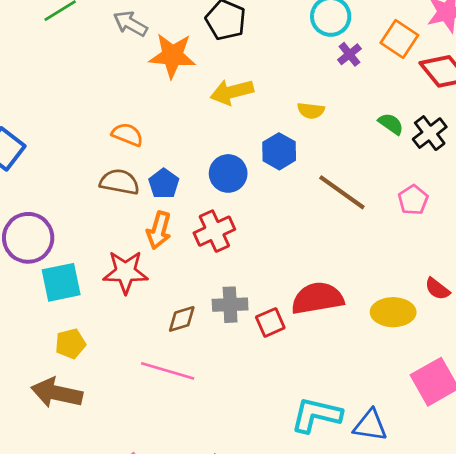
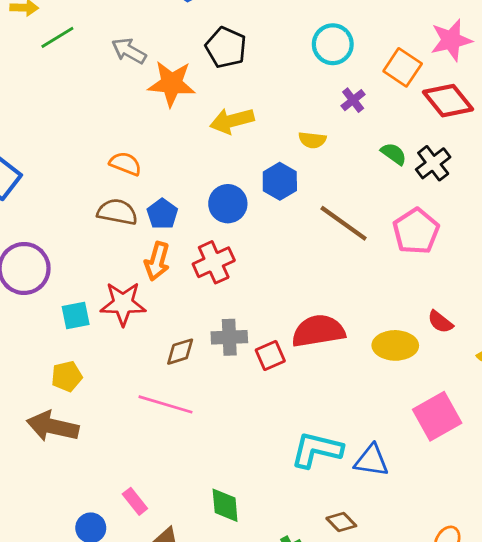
purple cross: (349, 54) -> (353, 100), moved
pink pentagon: (413, 200) -> (416, 231), size x1.5
cyan square: (61, 282) -> (76, 315), moved, size x0.7

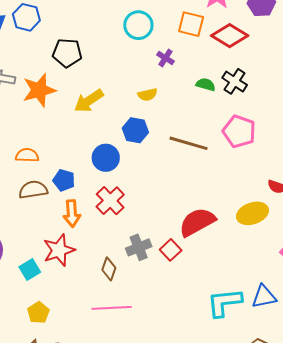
brown diamond: (180, 352) -> (109, 269), turned -35

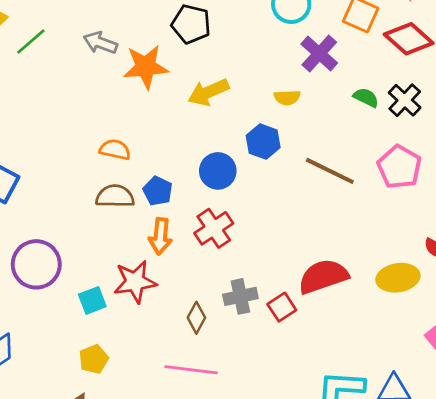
purple cross: (165, 58) -> (319, 53), size x1.6

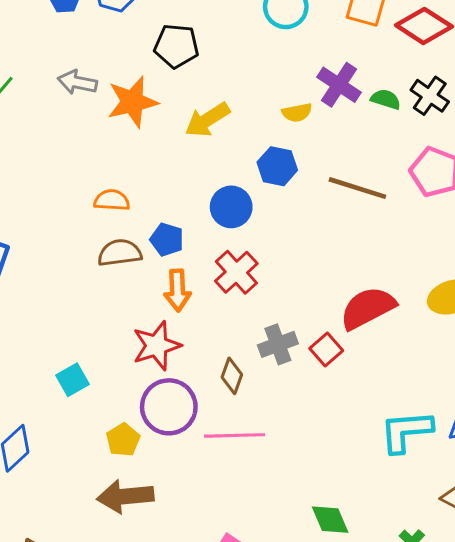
purple cross: (319, 53) -> (339, 85), moved
purple circle: (36, 264) -> (169, 407), moved
cyan square: (92, 300) -> (73, 380), moved

